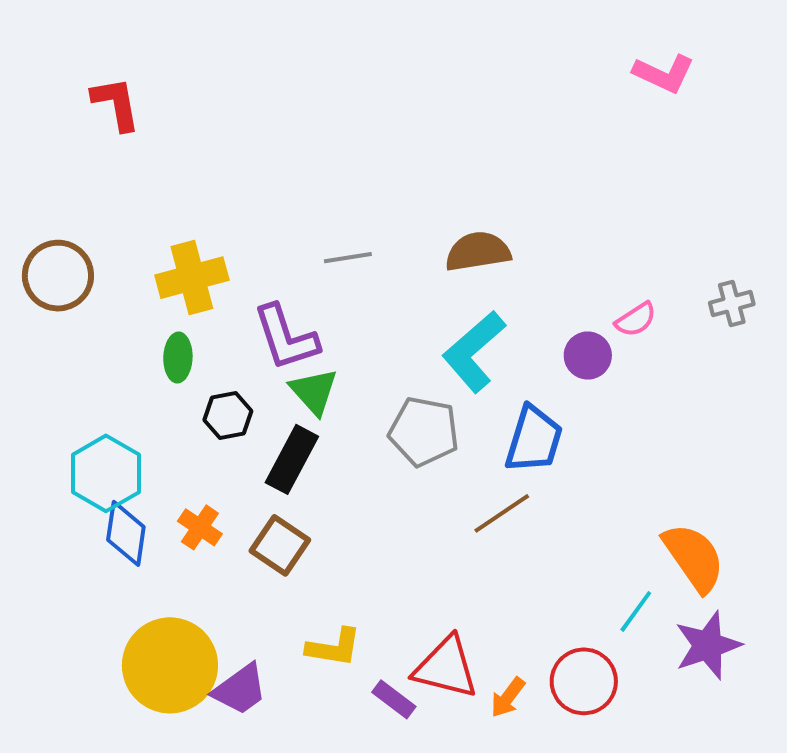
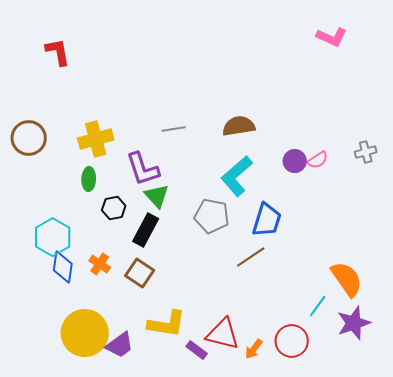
purple circle: (588, 356) -> (295, 161), moved
yellow L-shape: (334, 647) -> (167, 324), size x1.4

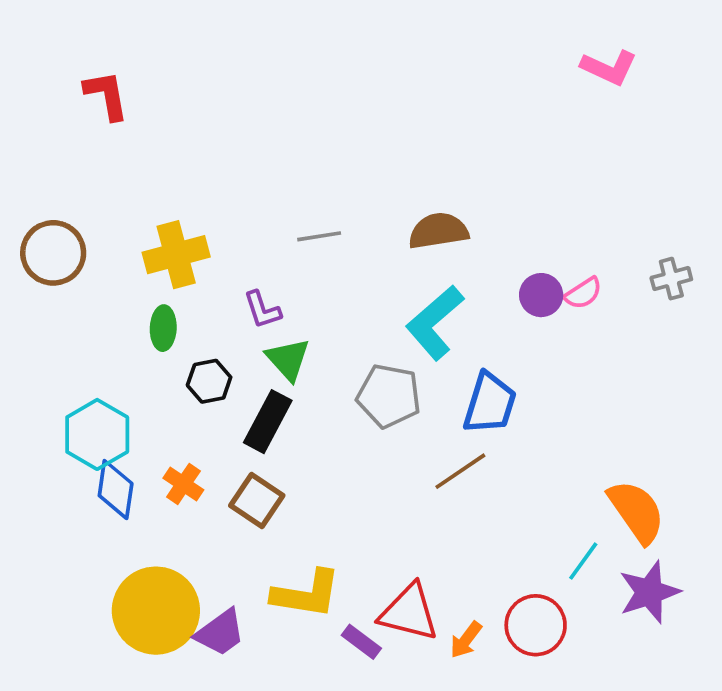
purple L-shape: (143, 169) -> (262, 310), size x0.6

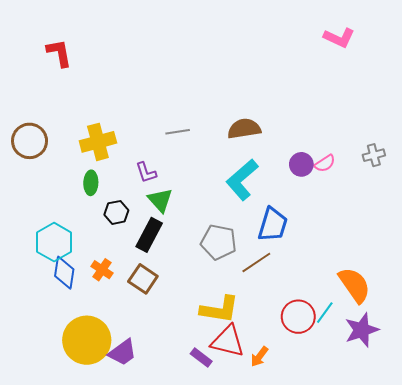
gray pentagon: (389, 396) -> (219, 242), moved
yellow L-shape: (306, 594) -> (220, 309), moved
red circle: (536, 625) -> (298, 317), moved

